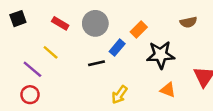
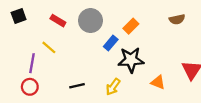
black star: (161, 55) -> (131, 60), moved
black line: (97, 63) -> (77, 86), moved
purple line: (32, 69) -> (32, 63), turned 60

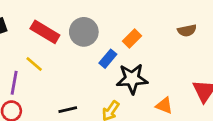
red rectangle: (58, 21) -> (45, 32), size x1.5

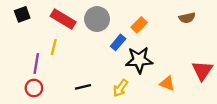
yellow line: (34, 64) -> (54, 47), turned 63

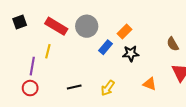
brown semicircle: (187, 18) -> (173, 44), moved, turned 72
black star: (139, 60) -> (131, 53), moved, size x0.7

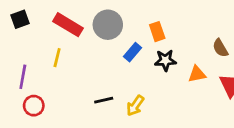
orange rectangle: (124, 31) -> (157, 32), turned -64
purple line: (32, 66) -> (23, 77), moved
orange triangle: (150, 84) -> (197, 74), moved, turned -32
black line: (74, 87) -> (104, 100), moved

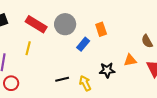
black star: (165, 60) -> (107, 70), moved
yellow arrow: (135, 106) -> (85, 83), turned 119

